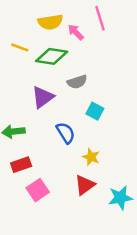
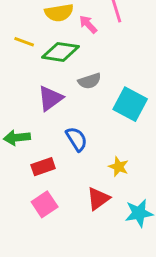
cyan square: (95, 111) -> (130, 104), moved, size x1.6
yellow star: (91, 157) -> (119, 167), moved
red rectangle: (21, 165) -> (43, 167), moved

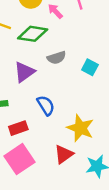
cyan square: (130, 104) -> (90, 67), moved, size x0.6
yellow star: (119, 167) -> (80, 128), size x1.6
pink square: (45, 204) -> (20, 159), size x1.4

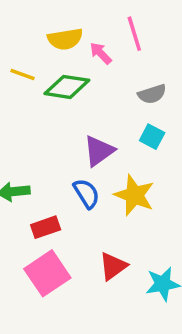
gray semicircle: (57, 58) -> (152, 94), moved
purple triangle: (24, 72) -> (99, 151), moved
yellow star: (80, 128) -> (134, 195), moved

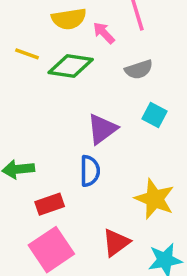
gray semicircle: (152, 94) -> (139, 70), moved
blue semicircle: (86, 193) -> (90, 171), turned 32
yellow star: (134, 195) -> (155, 199), moved

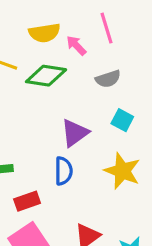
yellow star: (155, 199) -> (122, 171), moved

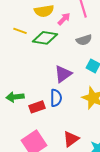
pink arrow: (76, 46) -> (64, 19), turned 88
red rectangle: (27, 201) -> (37, 107), moved

